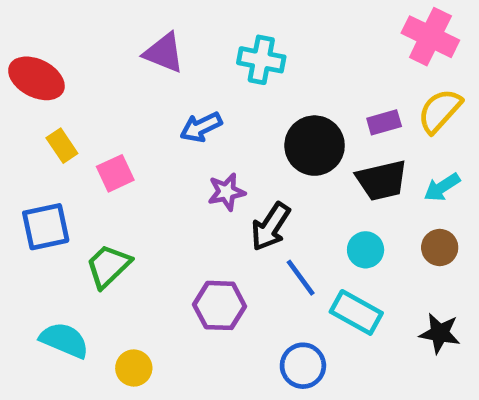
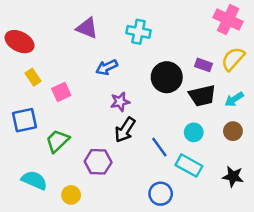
purple rectangle: (384, 122) -> (204, 65), turned 35
black arrow: (271, 227) -> (125, 130), moved
purple hexagon: (220, 305) -> (98, 162), moved

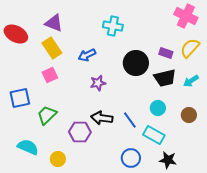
purple triangle: (87, 28) -> (54, 23), moved
yellow rectangle: (33, 77) -> (52, 48), moved, size x1.5
black arrow: (125, 130) -> (102, 118), moved, turned 65
brown circle: (233, 131) -> (189, 115), moved
black star: (233, 177) -> (168, 160), moved

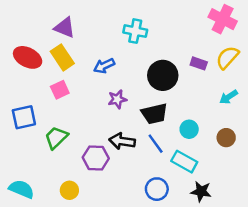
red ellipse: (16, 34) -> (28, 57), moved
black trapezoid: (165, 78) -> (154, 114), moved
cyan semicircle: (28, 147) -> (22, 189), moved

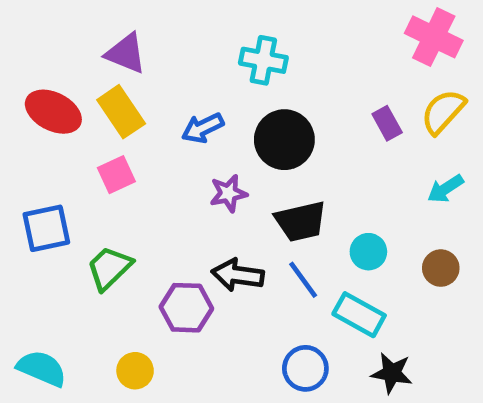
purple rectangle: (199, 63) -> (387, 123), turned 42
black circle: (163, 75) -> (284, 140), moved

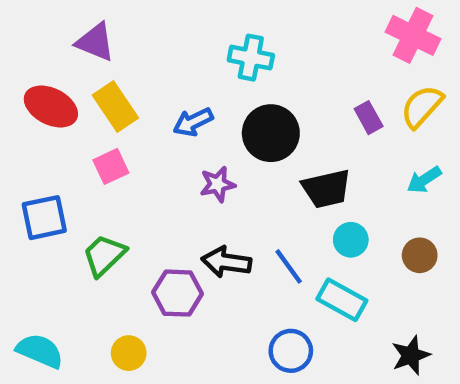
purple triangle: (126, 53) -> (95, 42), moved
black trapezoid: (301, 221) -> (326, 189), moved
black star: (392, 373) -> (411, 355), moved, turned -30

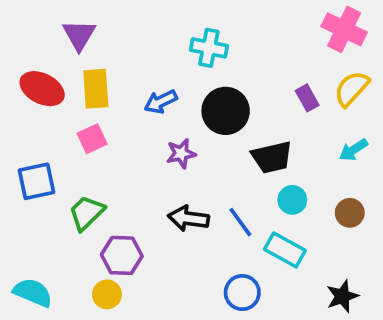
purple triangle: (95, 42) -> (79, 35), turned 39
yellow rectangle: (115, 106) -> (96, 89), turned 30
purple hexagon: (178, 293) -> (122, 255), moved

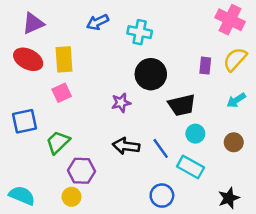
purple triangle: (79, 35) -> (33, 23), moved, turned 35
purple rectangle: (307, 98) -> (205, 66), turned 35
blue arrow: (161, 102) -> (98, 22), moved

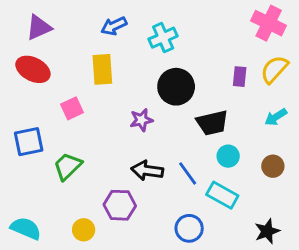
cyan cross: (140, 32) -> (163, 38), turned -35
yellow rectangle: (64, 59) -> (102, 69), moved
purple hexagon: (81, 171) -> (120, 205), moved

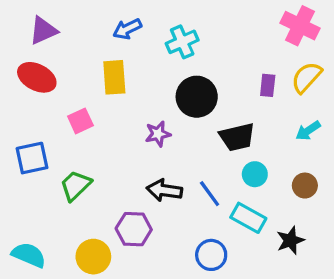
yellow circle: (84, 230) -> (93, 257), size x1.4
black star: (267, 231) -> (290, 240), moved

